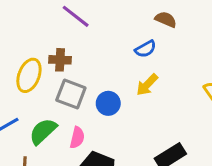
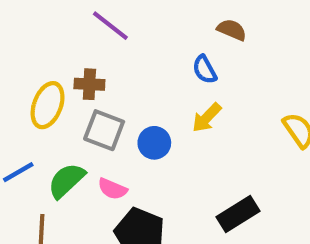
blue semicircle: (146, 49) -> (205, 70), turned 90
pink semicircle: (77, 138) -> (112, 189), turned 100

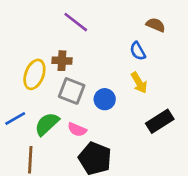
yellow arrow: (207, 118) -> (139, 83), turned -75
black rectangle: (238, 214) -> (160, 121), moved

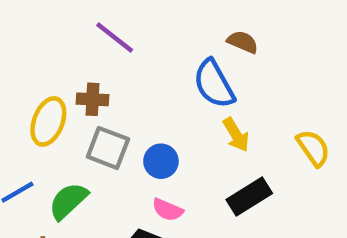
blue semicircle: (138, 51) -> (214, 84), size x1.6
yellow arrow: (139, 83) -> (236, 135), moved
pink semicircle: (77, 130) -> (168, 210), moved

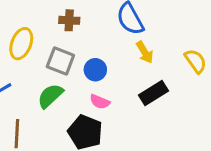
brown cross: (93, 99) -> (69, 20), moved
green semicircle: (68, 201) -> (50, 96), moved

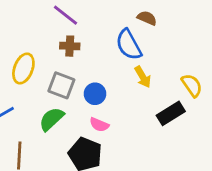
black rectangle: (153, 93) -> (171, 113), moved

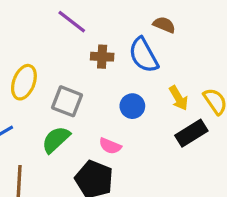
brown cross: (70, 46) -> (102, 57), moved
yellow arrow: (143, 77) -> (179, 98), moved
blue circle: (95, 94) -> (132, 106), moved

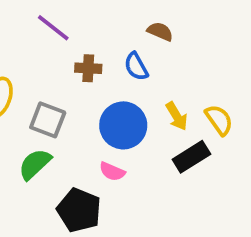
blue semicircle: (144, 55) -> (136, 66), size x0.7
blue circle: (132, 106) -> (123, 125), size x1.6
pink semicircle: (110, 146) -> (112, 172), moved

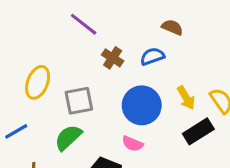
blue semicircle: (136, 66) -> (152, 56), turned 100
brown cross: (88, 68) -> (113, 58), turned 30
gray square: (48, 120) -> (79, 101), turned -32

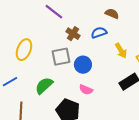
yellow arrow: (186, 98) -> (121, 51), moved
gray square: (79, 101) -> (61, 57), moved
blue circle: (142, 105) -> (83, 65), moved, size x0.7

